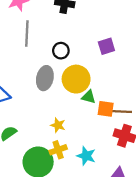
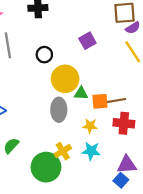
gray ellipse: (45, 78) -> (59, 110), moved
yellow star: (58, 125) -> (90, 126), moved

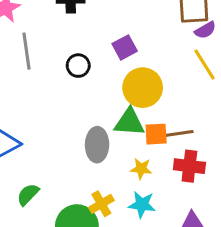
purple square: (87, 41) -> (125, 47), moved
yellow circle: (65, 79) -> (143, 88), moved
green triangle: (81, 93) -> (129, 122), size x1.5

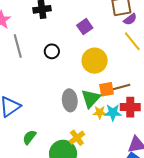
purple square: (125, 47) -> (85, 27), moved
green triangle: (129, 122) -> (91, 98), moved, turned -45
cyan star: (142, 205) -> (113, 113), moved

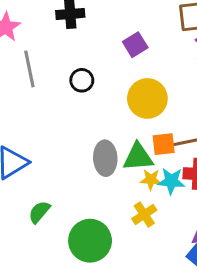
green triangle: (91, 98) -> (138, 157), turned 40
yellow cross: (77, 138) -> (144, 214), moved

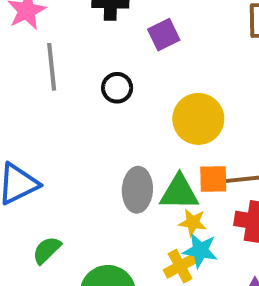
purple square: (135, 45) -> (164, 35), moved
cyan star: (171, 181) -> (200, 251), moved

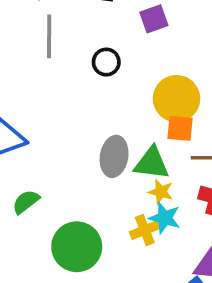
orange square: (213, 179) -> (180, 128), moved

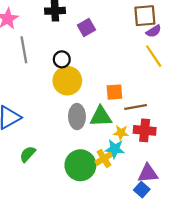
yellow circle: (176, 99) -> (67, 81), moved
yellow star: (161, 192) -> (121, 133), moved
green circle: (77, 247) -> (80, 165), moved

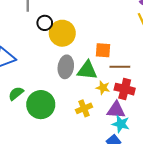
black circle: (62, 59) -> (45, 23), moved
cyan star: (115, 149) -> (121, 124), moved
green circle: (80, 165) -> (41, 105), moved
purple triangle: (148, 173) -> (116, 110), moved

